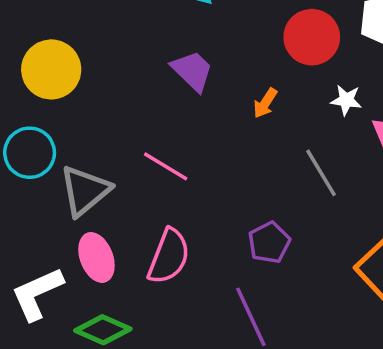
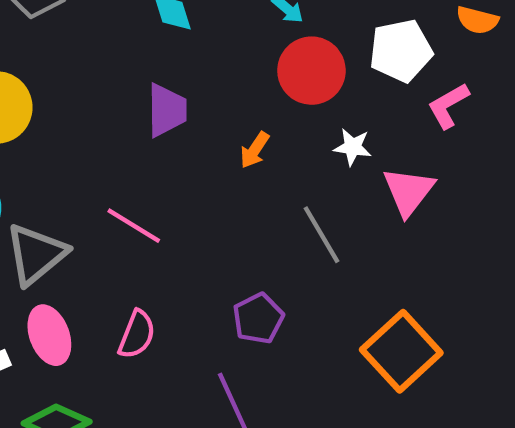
purple trapezoid: (192, 71) -> (167, 110), turned 45
pink semicircle: (169, 256) -> (137, 334), size x0.7

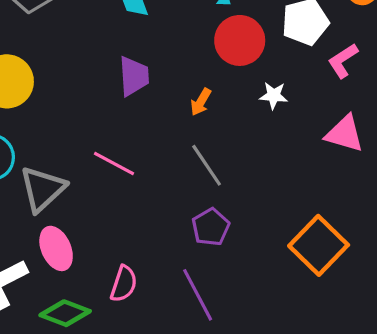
pink triangle: (408, 191) -> (345, 134), moved, turned -48
gray line: (321, 235) -> (207, 165), moved
pink semicircle: (137, 334) -> (124, 284), moved

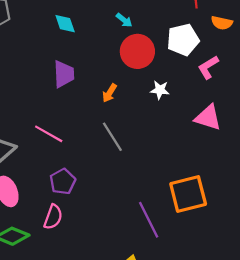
purple pentagon: (211, 227) -> (63, 182), moved
orange square: (319, 245) -> (188, 194), turned 30
purple line: (198, 295) -> (149, 220), moved

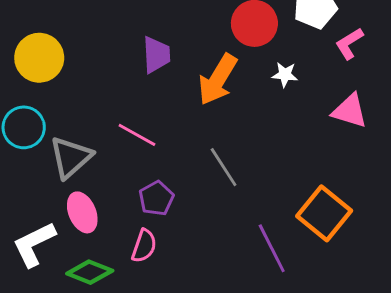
orange arrow: (110, 93) -> (218, 79), size x2.0
gray line: (112, 137) -> (224, 167), moved
orange square: (188, 194) -> (324, 213), turned -36

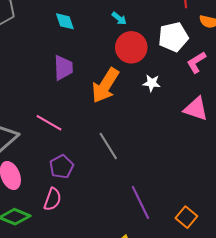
orange square: (324, 213) -> (186, 217), moved, size x0.6

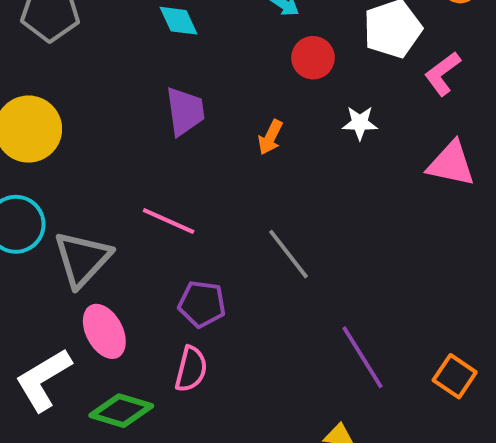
red circle: (131, 47) -> (313, 58), size x0.7
orange arrow: (105, 86) -> (270, 137), size x0.5
purple pentagon: (62, 167) -> (202, 304), turned -30

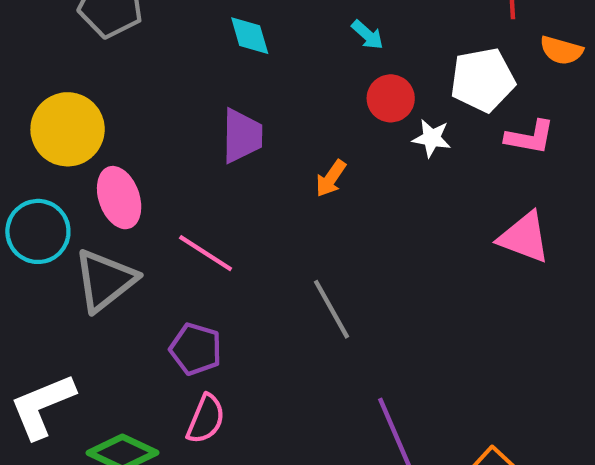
pink L-shape: (443, 74) -> (530, 137), turned -141
white star: (360, 123) -> (432, 138), moved
purple pentagon: (202, 304) -> (196, 349), moved
pink ellipse: (104, 331) -> (119, 198), moved

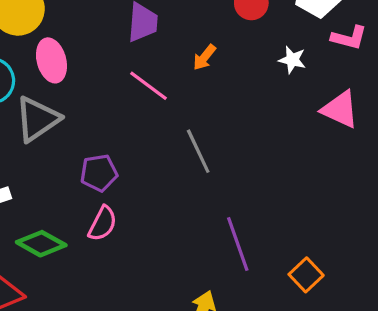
white star: (432, 138) -> (292, 60), moved
pink line: (206, 253) -> (149, 86), moved
purple pentagon: (196, 349) -> (99, 173), turned -30

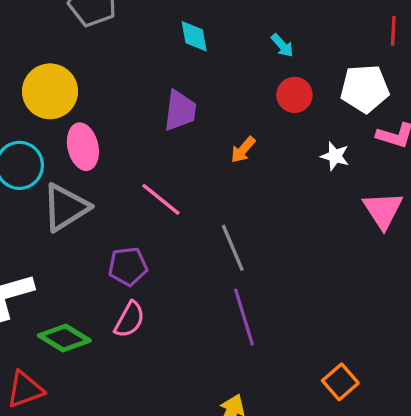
pink line: (149, 86) -> (161, 199), moved
pink triangle: (340, 109) -> (383, 210), turned 30
purple line: (238, 244) -> (244, 317), moved

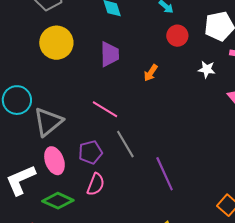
yellow circle: (50, 91) -> (56, 43), moved
pink ellipse: (83, 147) -> (54, 161), moved
gray line: (233, 248) -> (125, 144), moved

